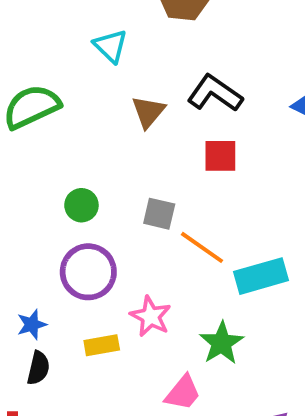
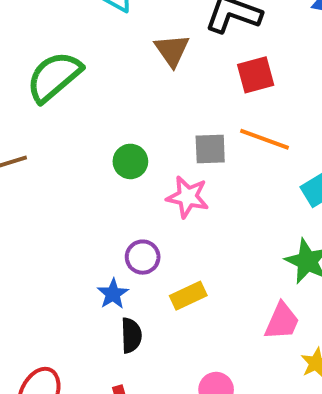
orange line: (202, 247) -> (264, 139), moved
purple circle: (88, 272) -> (143, 257), moved, size x0.6
pink star: (151, 316) -> (188, 197), moved

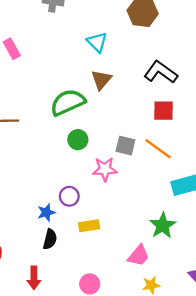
brown triangle: (172, 50) -> (101, 80), moved
green semicircle: (54, 77) -> (68, 102), moved
pink star: (188, 197) -> (105, 169), turned -30

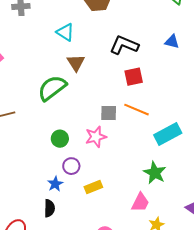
green circle: (78, 140) -> (60, 139), moved
black semicircle: (50, 239) -> (49, 208), moved

